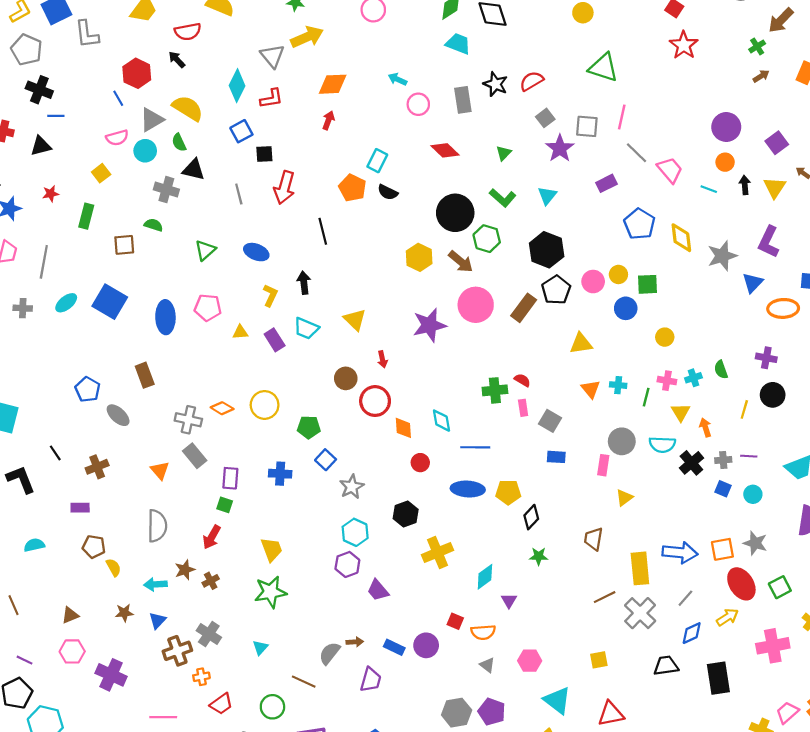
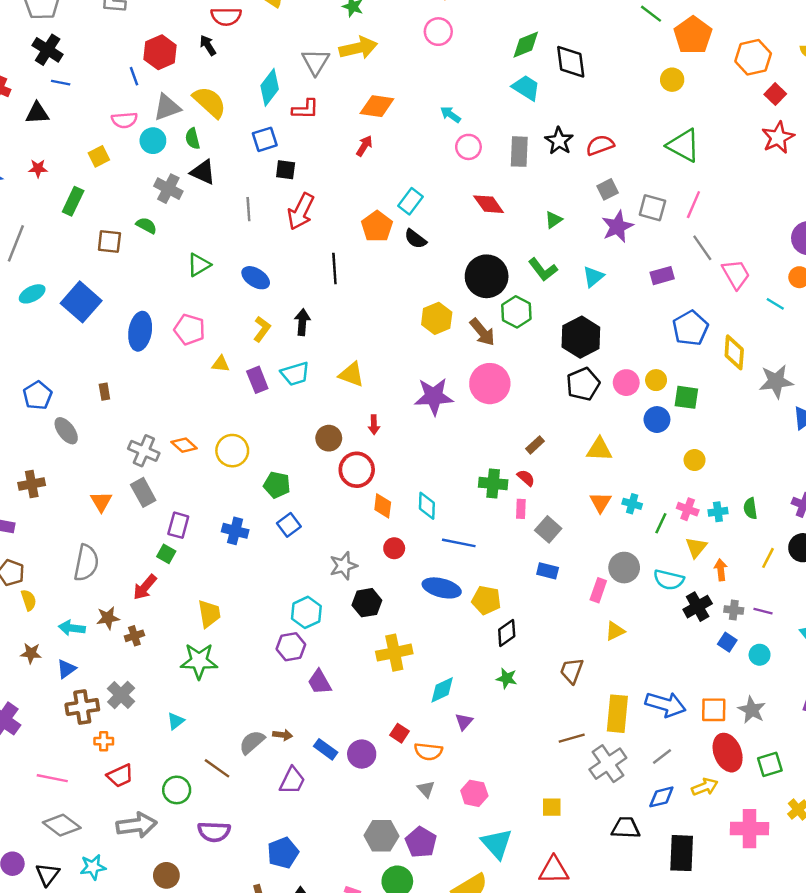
brown rectangle: (524, 308) -> (535, 445), moved, size x0.6
yellow triangle: (355, 320) -> (351, 374), turned -35
cyan trapezoid: (306, 328) -> (295, 374), turned -50
brown rectangle: (145, 375) -> (104, 392), size x0.6
gray star: (352, 487) -> (343, 566), moved

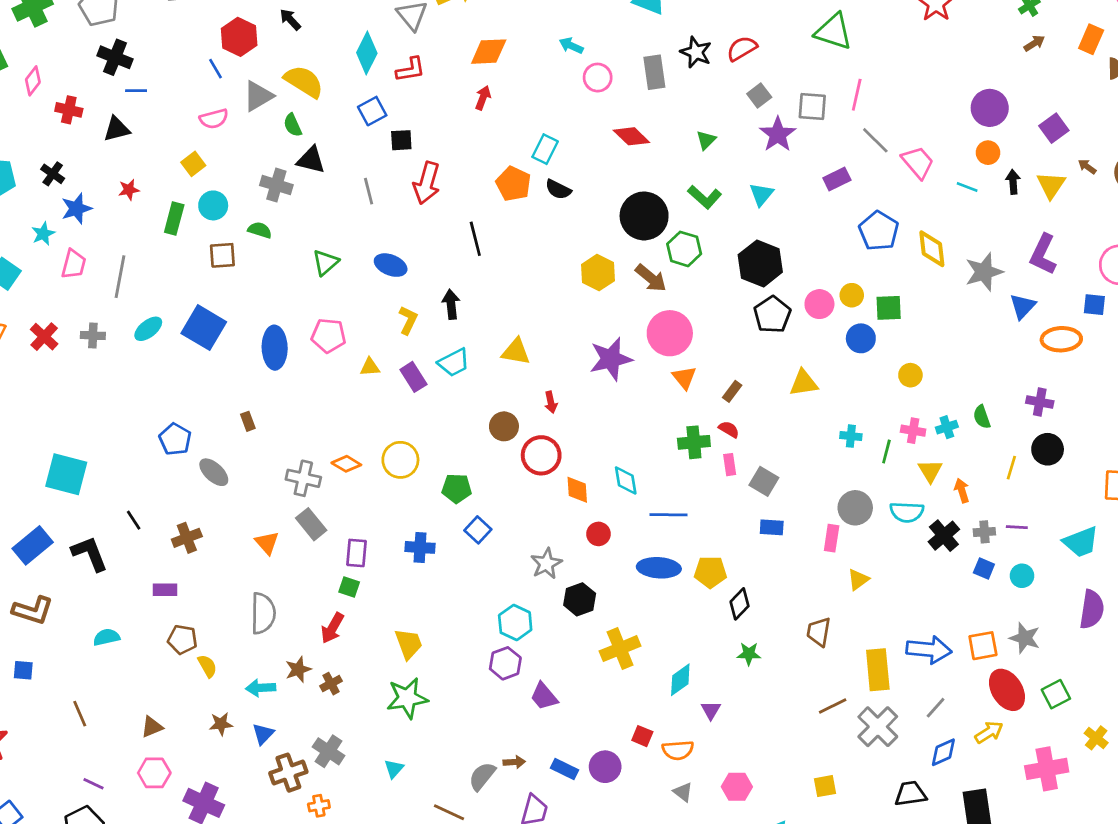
cyan circle: (153, 141) -> (213, 205), moved
orange triangle: (600, 502) -> (684, 378), moved

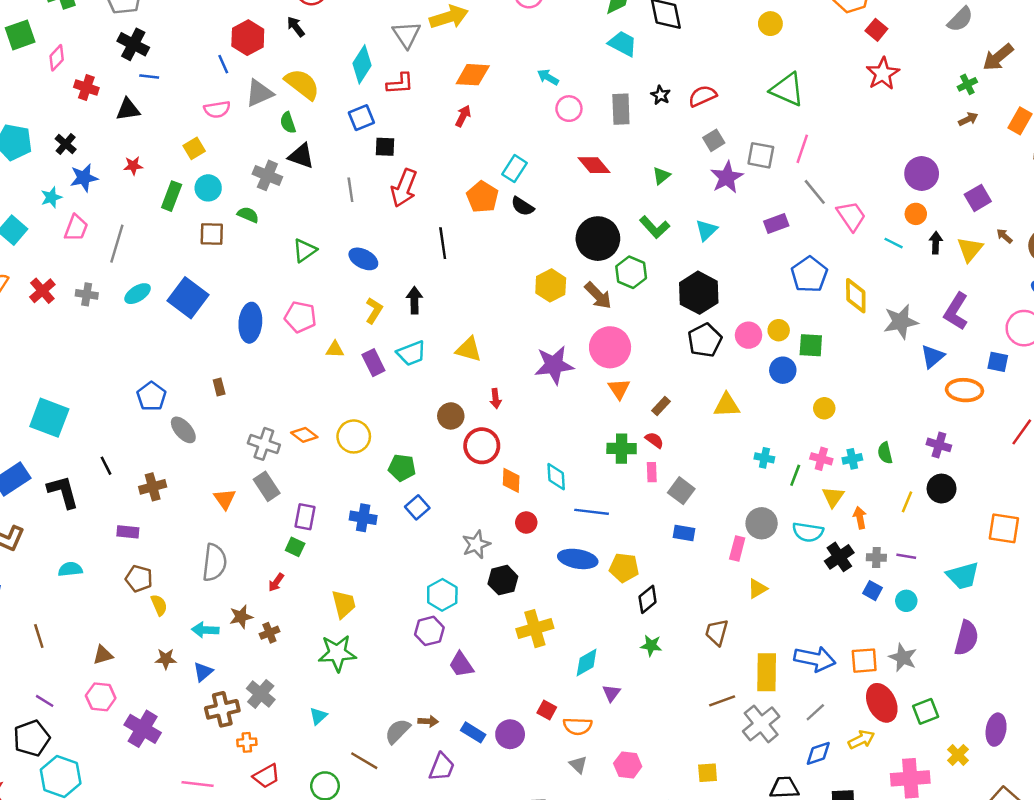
black star: (696, 52) -> (660, 95), size x0.7
red arrow: (332, 628) -> (276, 582), size x0.7

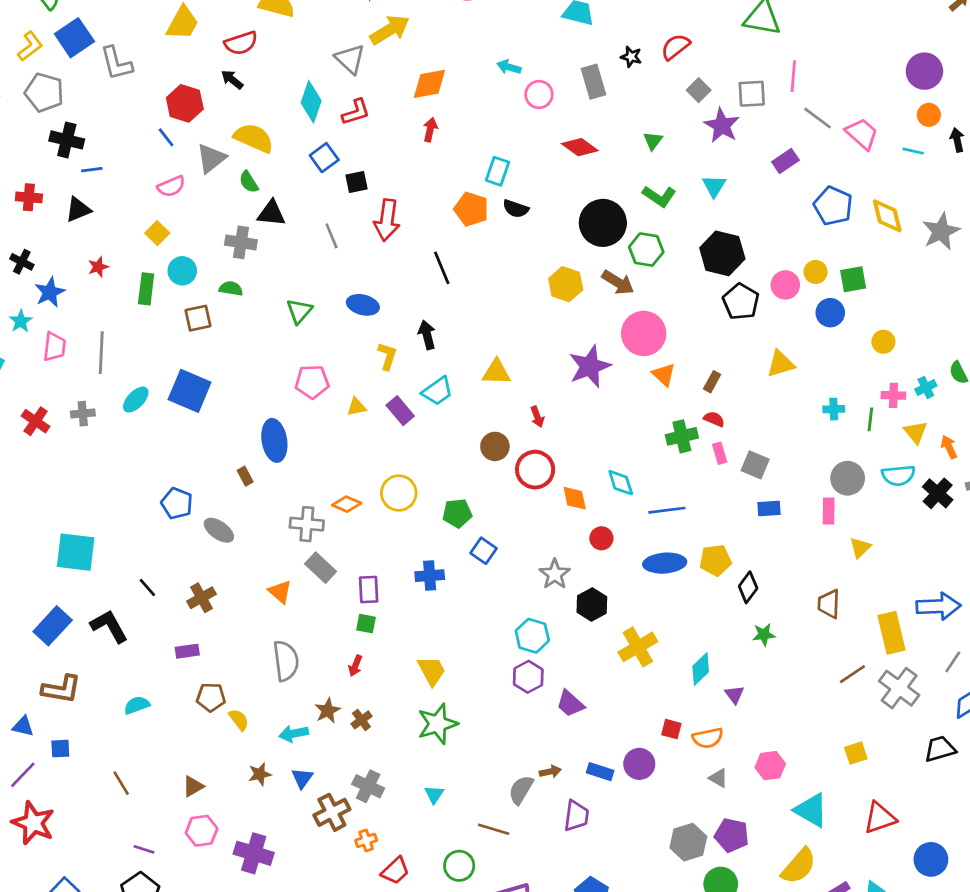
blue ellipse: (250, 323) -> (274, 440), moved

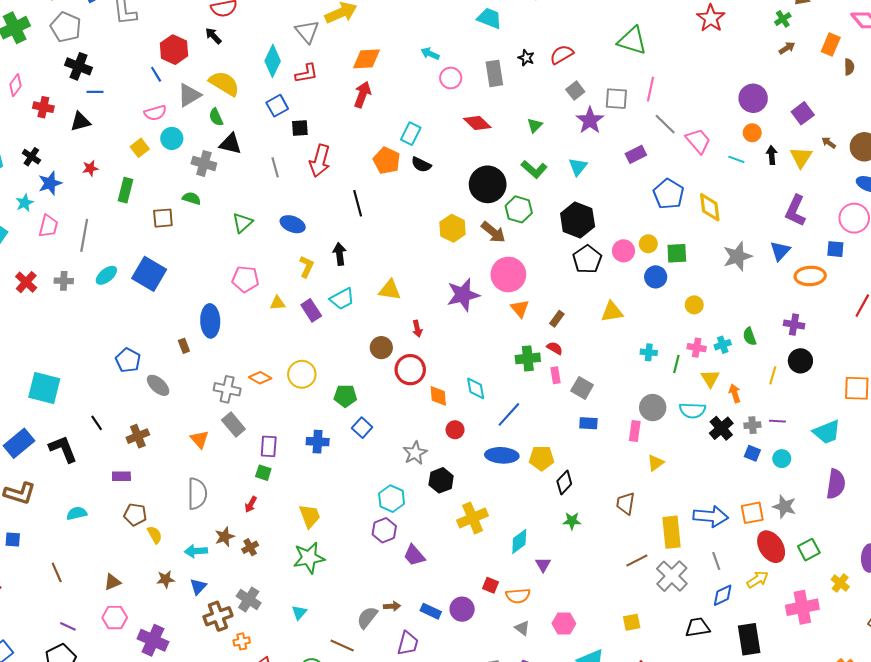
red arrow: (430, 130) -> (362, 95), size x1.4
gray star: (941, 231) -> (737, 256), moved
cyan circle: (182, 271) -> (172, 138), moved
blue line: (667, 510) -> (509, 414), turned -48
gray line: (953, 662) -> (716, 561), turned -60

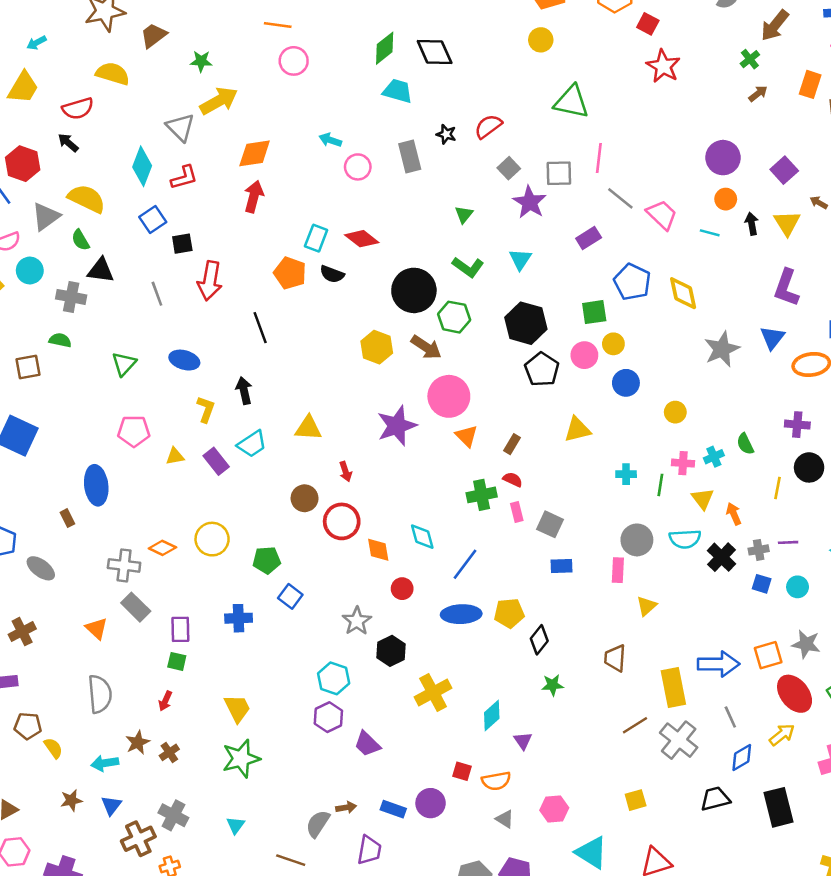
red diamond: (477, 123) -> (362, 239), moved
green square: (677, 253) -> (594, 312), moved

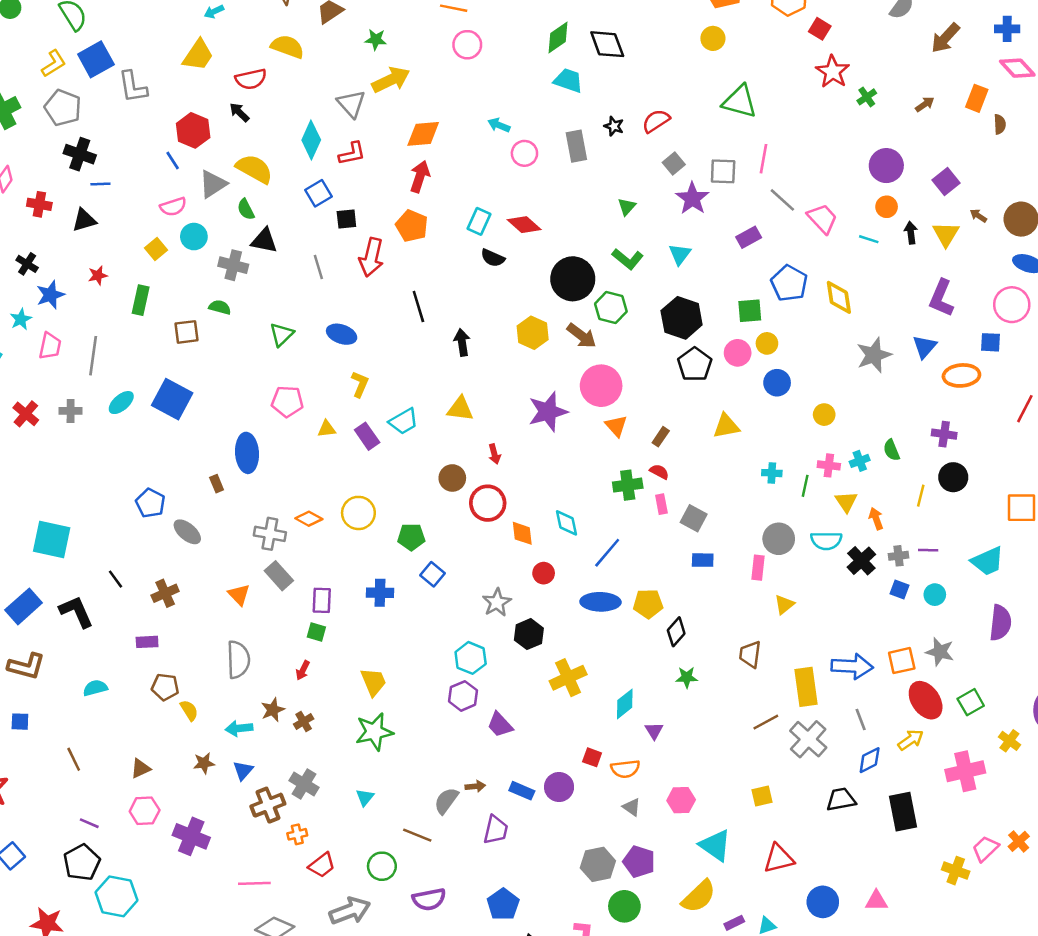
green cross: (750, 59) -> (867, 97), moved
orange pentagon: (290, 273) -> (412, 226), moved
black arrow: (244, 391) -> (462, 342), moved

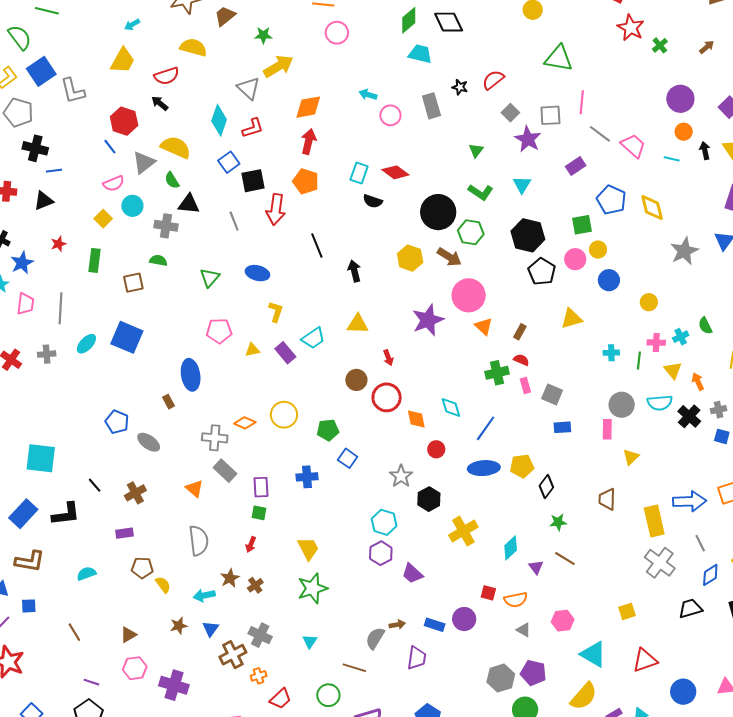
black square: (346, 219) -> (253, 181), size x1.4
black L-shape: (76, 612) -> (66, 514), turned 112
brown line: (766, 722) -> (565, 559), moved, turned 65

